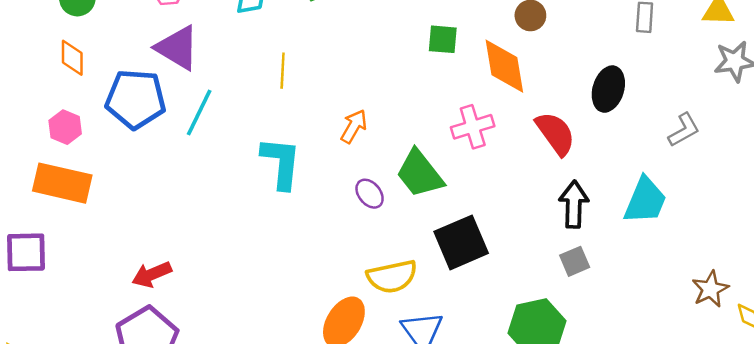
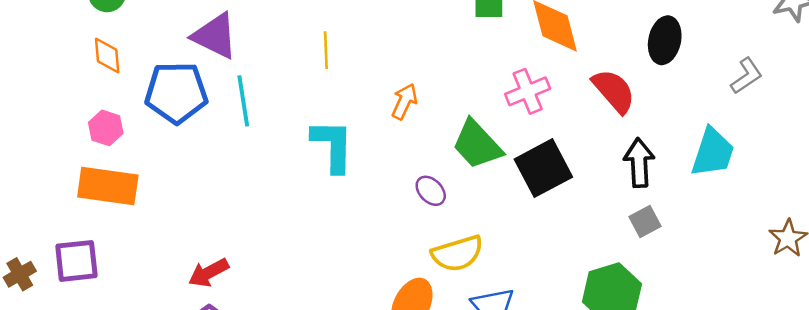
cyan line: (199, 113) -> (243, 101), turned -30
purple ellipse: (370, 194) -> (431, 191), moved
black square: (461, 242) -> (543, 168), moved

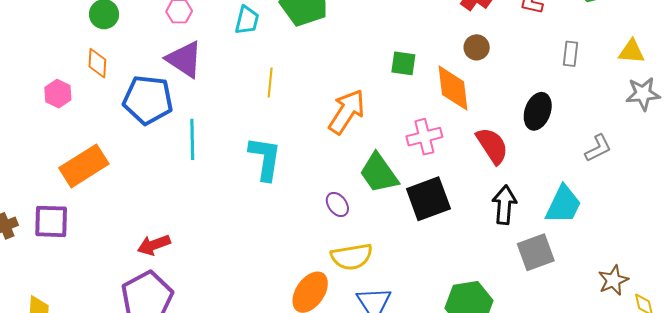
cyan line: (243, 101) -> (192, 139), moved
orange arrow: (404, 101) -> (347, 112), moved, size x1.6
pink hexagon: (106, 128) -> (58, 94), moved
orange rectangle: (108, 186) -> (84, 166), turned -48
gray square: (645, 222) -> (536, 252), moved, size x1.5

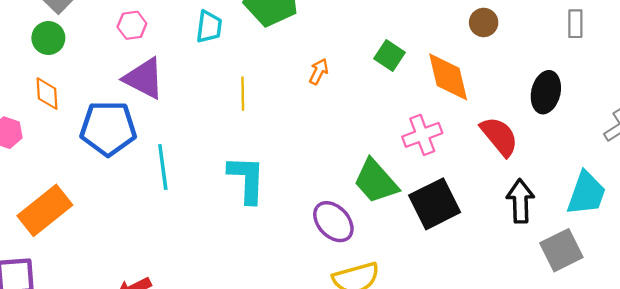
brown circle: (477, 47) -> (484, 22), moved
green square: (403, 63) -> (390, 55), turned 32
orange arrow: (347, 112) -> (319, 71), moved, size x0.5
purple ellipse: (337, 204) -> (333, 222), size x1.5

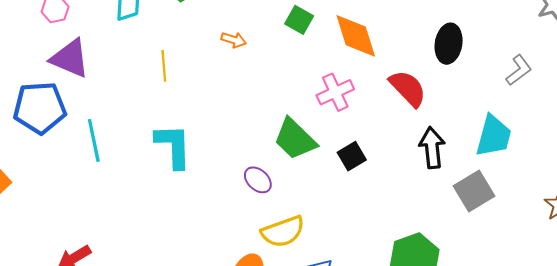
orange arrow: (319, 71) -> (234, 40), turned 85
black square: (435, 204) -> (352, 156), size x0.6
purple ellipse: (333, 222) -> (258, 180), size x0.7

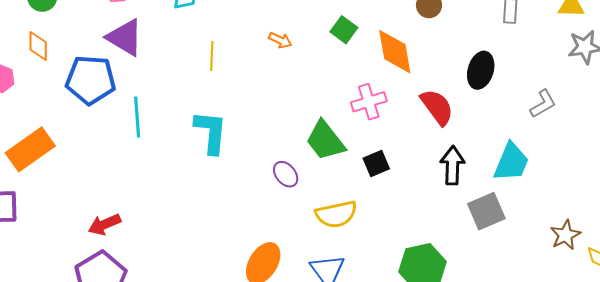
yellow semicircle: (283, 232) -> (336, 214), moved

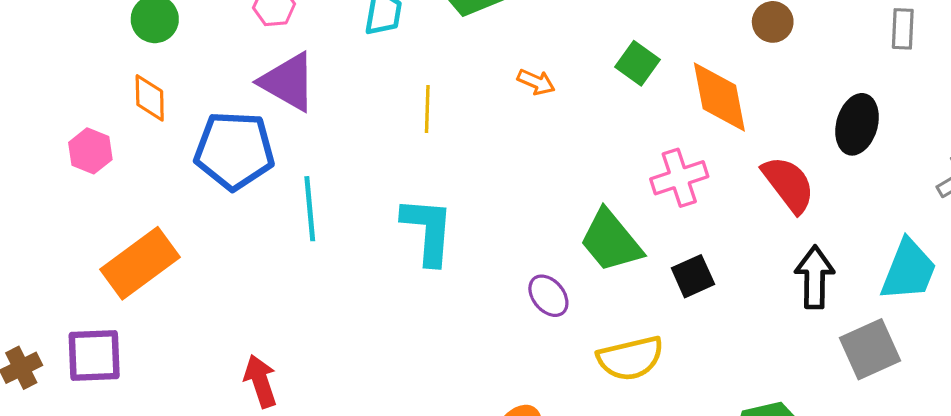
red arrow: (104, 224) -> (260, 381), turned 96

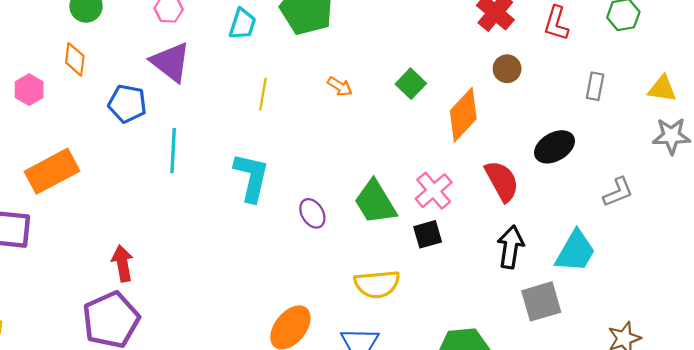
orange diamond: (719, 97) -> (463, 115), turned 46
black ellipse: (857, 124) -> (554, 147), turned 36
blue pentagon: (234, 151) -> (127, 104), size x0.7
pink cross: (679, 178) -> (434, 191), moved, turned -30
purple ellipse: (548, 296) -> (312, 213), moved

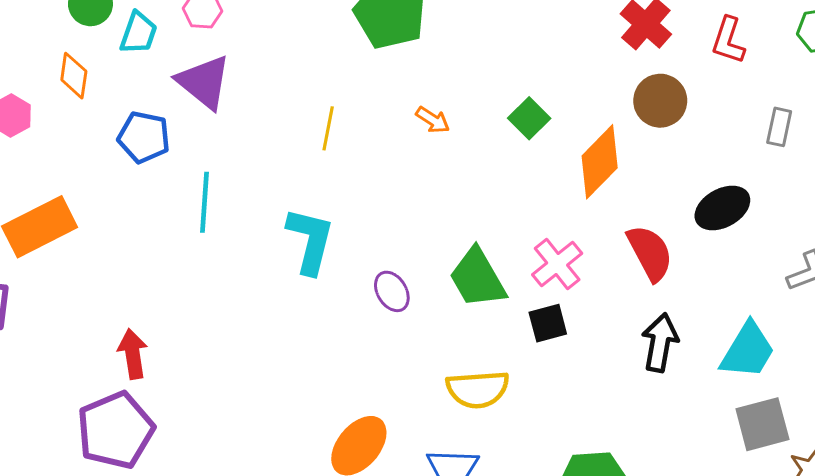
cyan trapezoid: (242, 24) -> (138, 33), moved
brown circle: (507, 69) -> (660, 101), size x1.4
gray square: (541, 301) -> (762, 424), moved

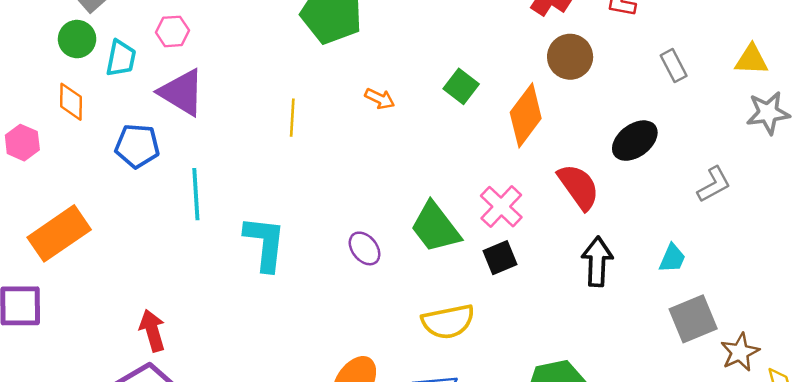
gray rectangle: (779, 127) -> (674, 66), turned -32
cyan L-shape: (310, 241) -> (265, 243), moved
cyan trapezoid: (748, 351) -> (672, 258), size x0.6

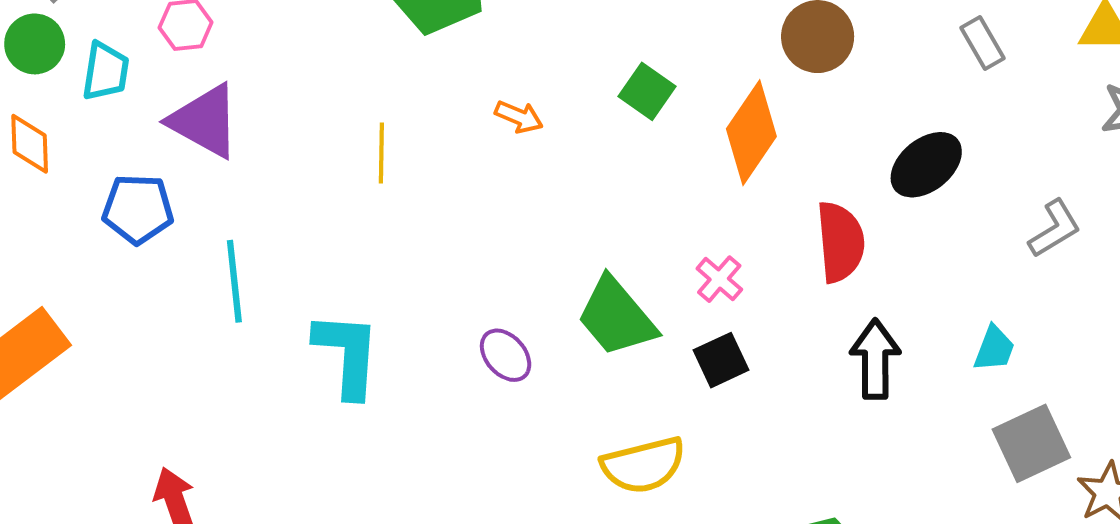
red semicircle: (579, 187) -> (840, 242), turned 33
pink cross: (501, 207) -> (719, 279), size x0.7

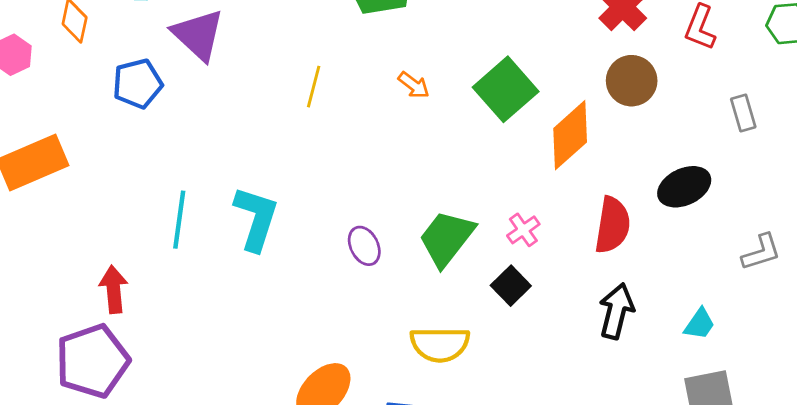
green square: (647, 91) -> (506, 89), size x1.6
blue pentagon: (138, 209) -> (138, 84), turned -30
cyan line: (234, 281) -> (179, 220), moved
green trapezoid: (616, 317) -> (447, 238), turned 64
black square: (721, 360) -> (511, 286), turned -33

